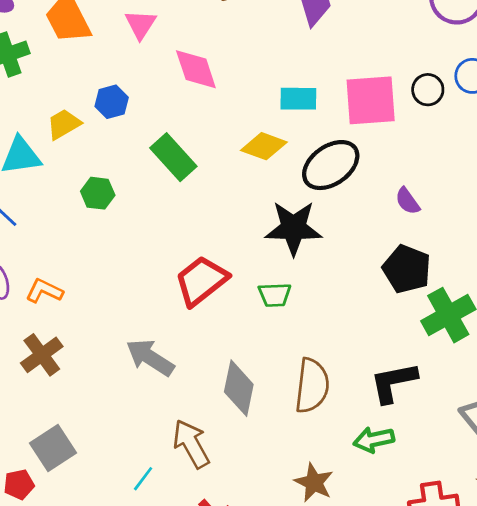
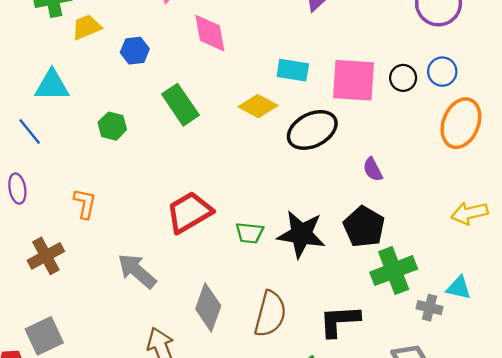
yellow trapezoid: (64, 124) -> (86, 27), moved
black star: (294, 228) -> (301, 234), moved
orange L-shape: (44, 291) -> (85, 204), moved, turned 68

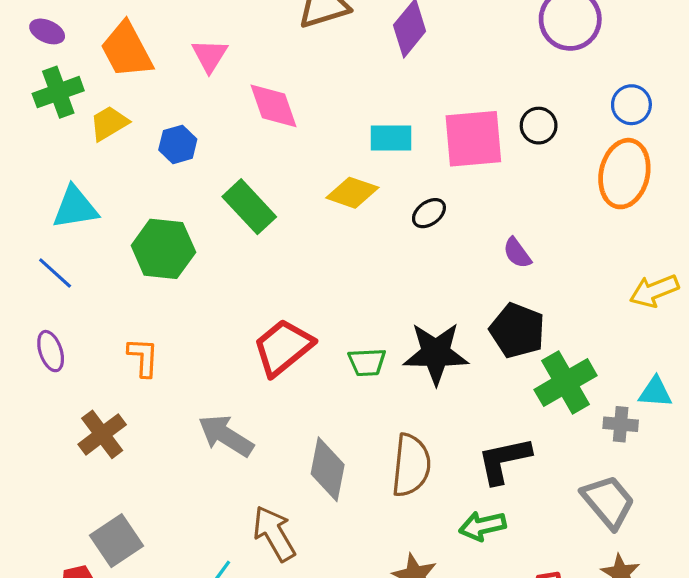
blue circle: (442, 72) -> (631, 105), moved
green hexagon: (112, 126) -> (163, 249), size x1.6
black ellipse: (312, 130) -> (429, 213), size x0.5

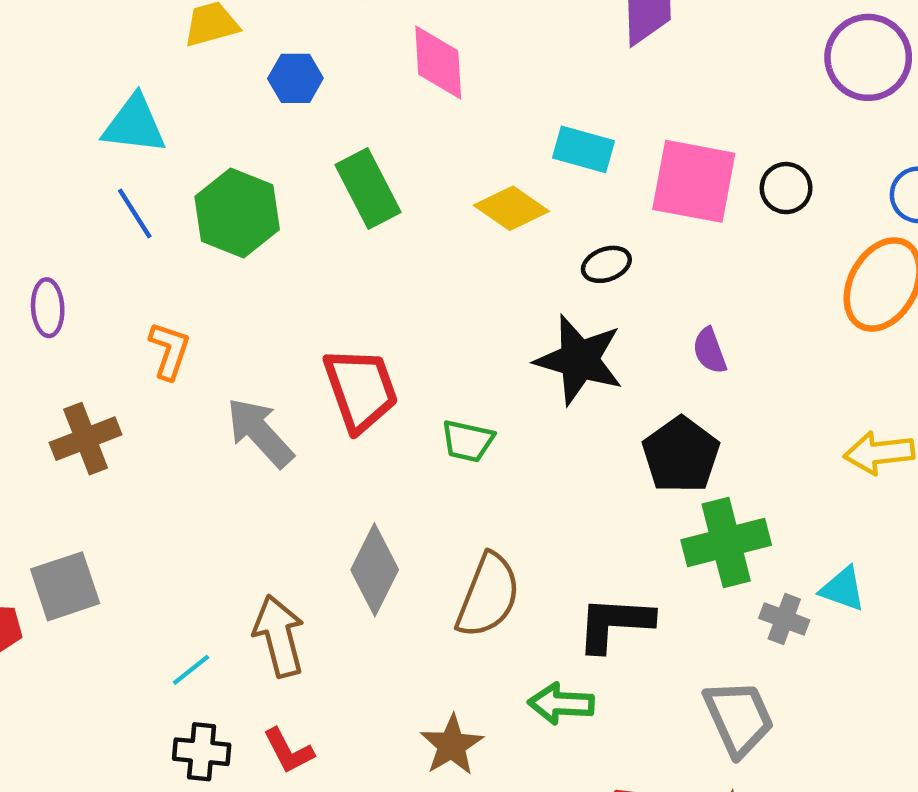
blue line: (55, 273) -> (135, 214), moved
red trapezoid: (283, 347) -> (361, 390), turned 94
black star: (436, 353) -> (579, 360), moved
gray arrow: (226, 436) -> (260, 433), moved

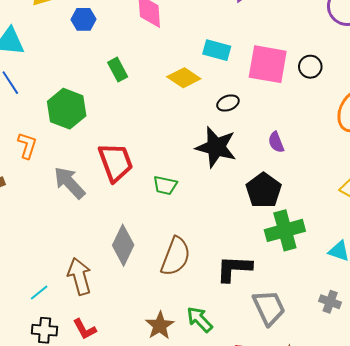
green rectangle: (368, 188) -> (118, 70), size x0.7
green hexagon: (237, 213) -> (67, 109), moved
gray cross: (784, 619) -> (330, 302), moved
green arrow: (561, 704) -> (200, 319), moved, turned 44
gray trapezoid: (739, 718) -> (269, 308), moved

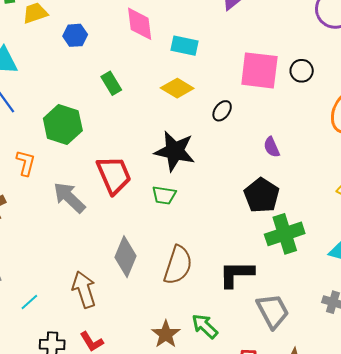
cyan rectangle: (217, 50) -> (185, 46), moved
black ellipse: (228, 103) -> (222, 111), turned -30
black star: (216, 147) -> (175, 151), moved
cyan line: (39, 293) -> (29, 302), moved

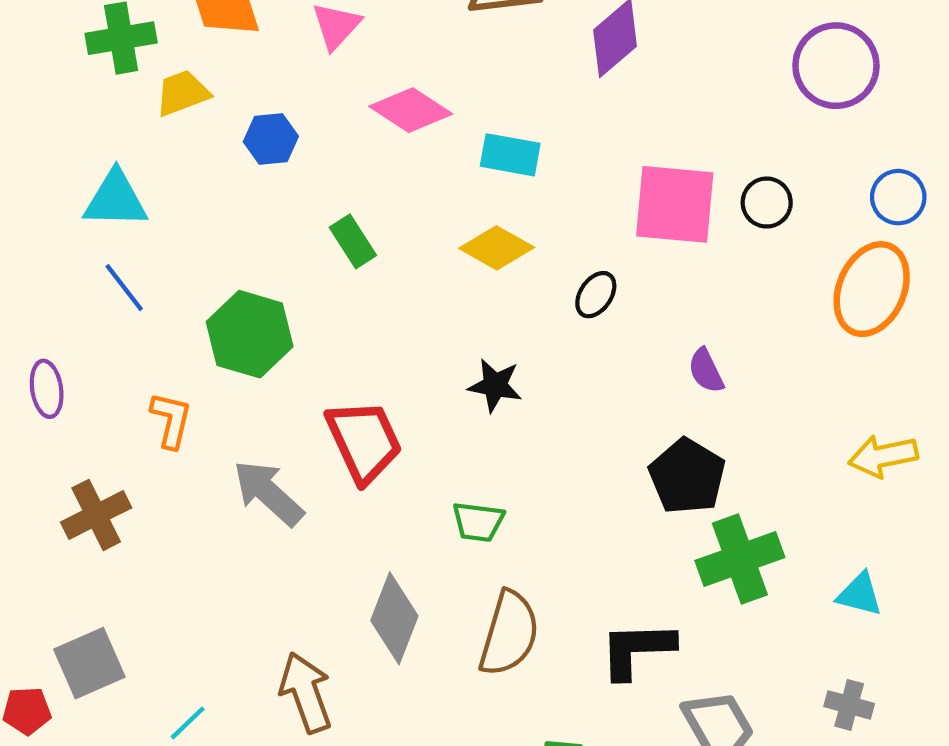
pink diamond: (140, 24) -> (411, 110), turned -48
black star: (175, 151) -> (495, 385), size x0.6
green trapezoid: (164, 195) -> (478, 522), moved

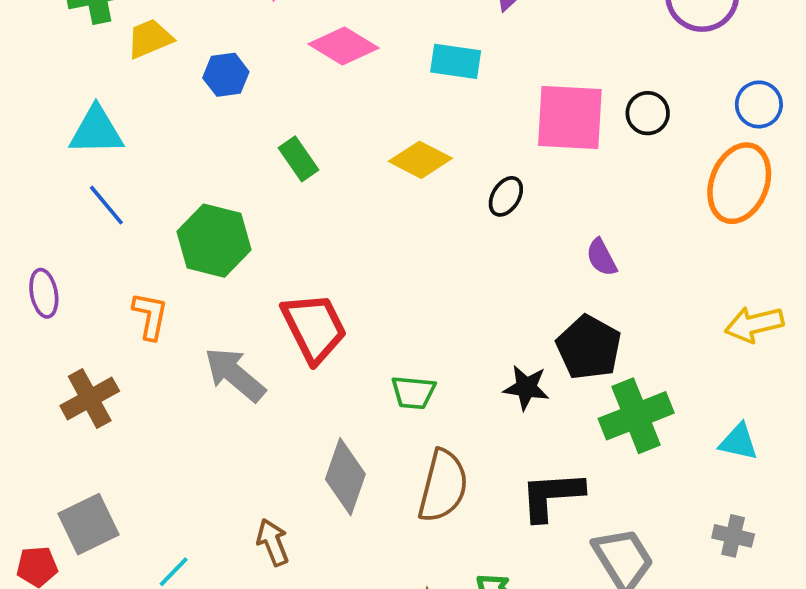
cyan rectangle: (510, 155) -> (456, 61), moved
black star: (495, 385) -> (526, 388), moved
brown arrow: (306, 692) -> (273, 542), size x0.7

